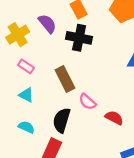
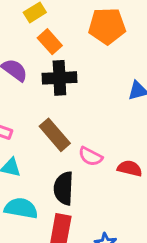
cyan semicircle: (26, 127) -> (21, 208), size x1.5

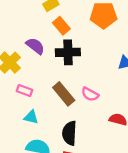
pink semicircle: (91, 157) -> (90, 94), moved

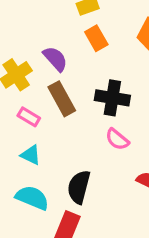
black cross: (68, 52) -> (112, 98), moved
brown rectangle: (64, 94) -> (62, 99), moved

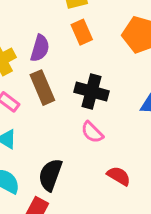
purple semicircle: (55, 59) -> (40, 48), turned 52

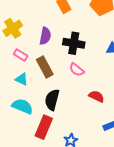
purple semicircle: (40, 48) -> (45, 36), moved
brown rectangle: (42, 88) -> (45, 67), moved

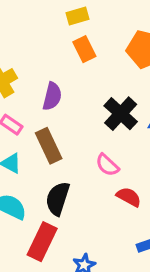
black cross: (74, 43) -> (121, 114), moved, turned 30
pink semicircle: (77, 70) -> (107, 165), moved

